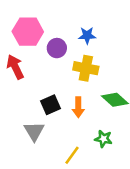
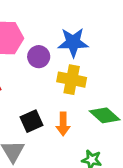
blue star: (87, 35) -> (73, 42), size x1.5

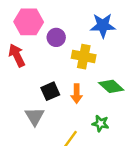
blue star: (73, 42) -> (103, 25), moved

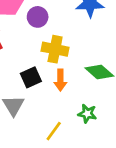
yellow cross: (84, 57) -> (55, 49), moved

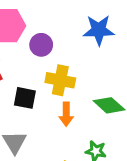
black square: (31, 77) -> (25, 98), moved, turned 35

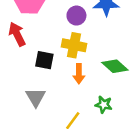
purple circle: (41, 45) -> (76, 16), moved

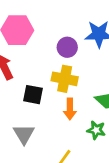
green star: (104, 105) -> (96, 130), moved

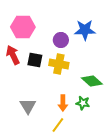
black square: (33, 95) -> (35, 60), moved
orange arrow: (70, 109) -> (63, 103), moved

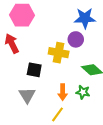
purple circle: (61, 40) -> (76, 39), moved
black square: (35, 60) -> (34, 70), moved

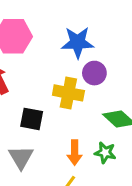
blue star: (85, 18) -> (78, 42), moved

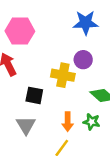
blue star: (78, 42) -> (86, 23), moved

